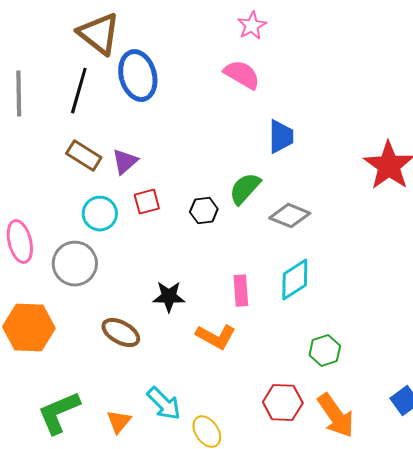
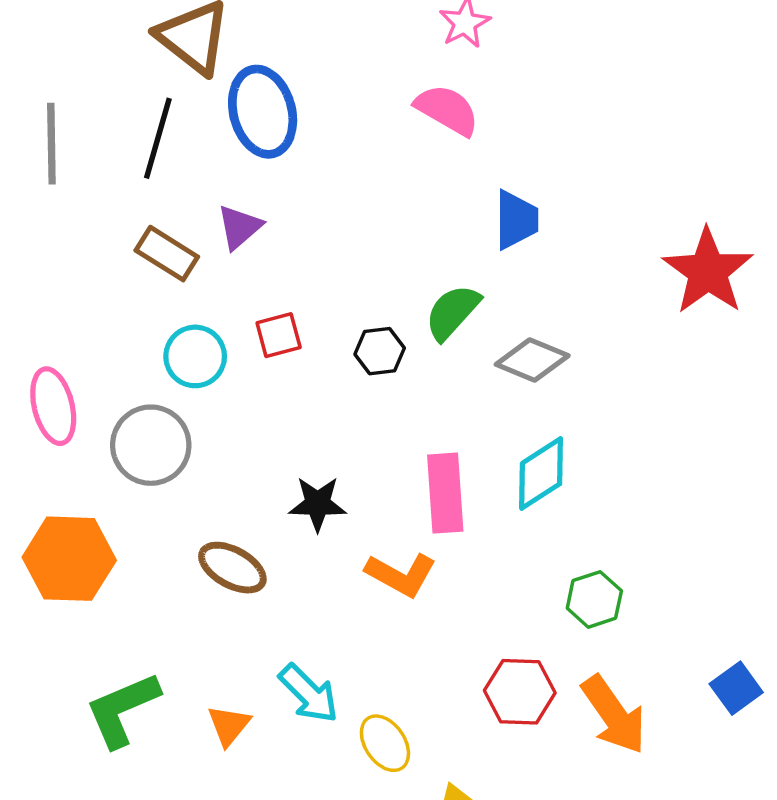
purple triangle: (125, 162) -> (239, 227), moved
pink rectangle: (241, 291) -> (445, 493), size x1.4

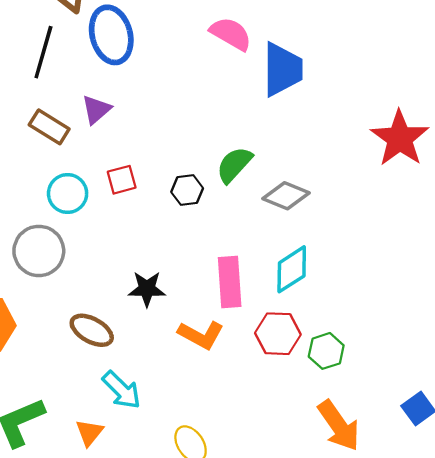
blue trapezoid: (516, 220) -> (282, 69), moved, size x1.4
red hexagon: (520, 692) -> (278, 334), moved
cyan arrow: (309, 694) -> (122, 390), moved

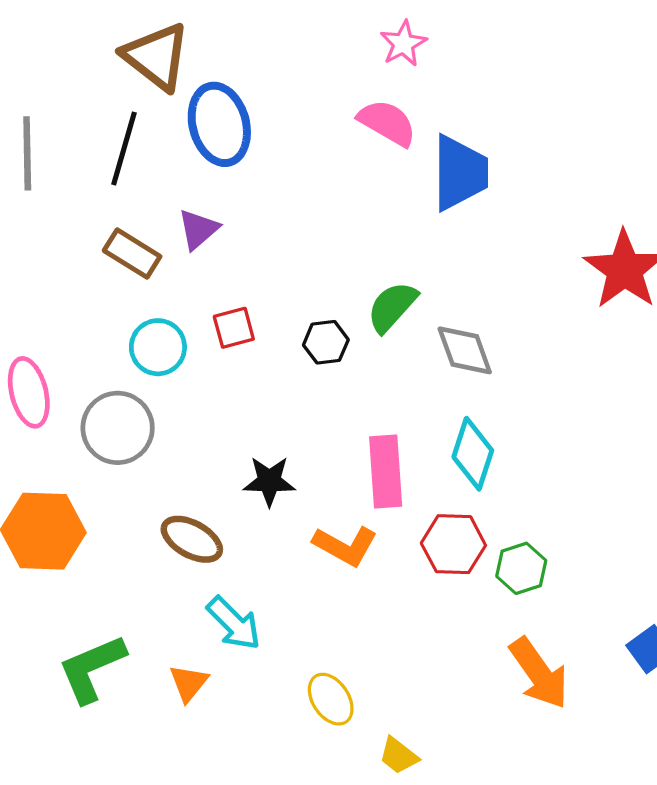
gray diamond: (286, 196) -> (465, 350), turned 48
cyan diamond: (292, 269) -> (473, 454), turned -39

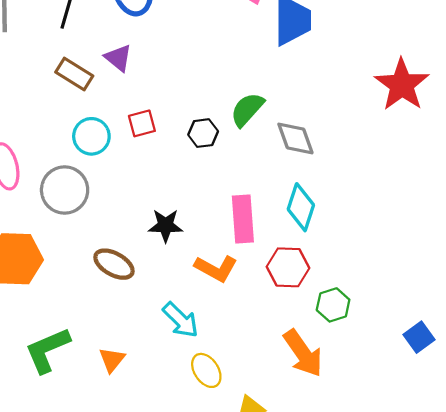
purple triangle: (198, 229) -> (118, 58), turned -40
green hexagon: (521, 568) -> (333, 305), moved
cyan arrow: (234, 623) -> (181, 320), moved
orange arrow: (539, 673) -> (303, 353), moved

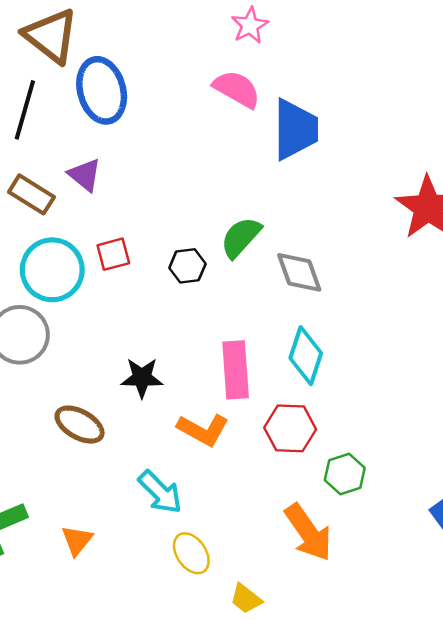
cyan circle: (91, 136) -> (52, 270), size x1.4

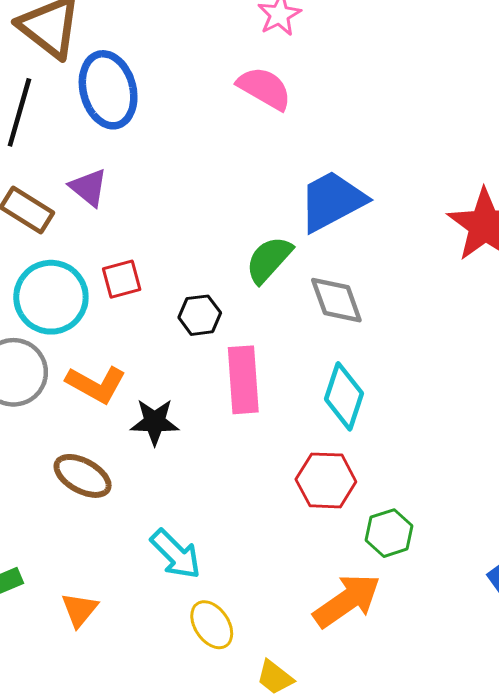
blue trapezoid: (295, 129) -> (332, 201), moved, turned -118
black hexagon: (187, 266) -> (200, 315), moved
pink rectangle: (236, 370) -> (243, 380), moved
orange L-shape: (203, 430) -> (96, 384), moved
orange arrow: (308, 532) -> (347, 601), turned -90

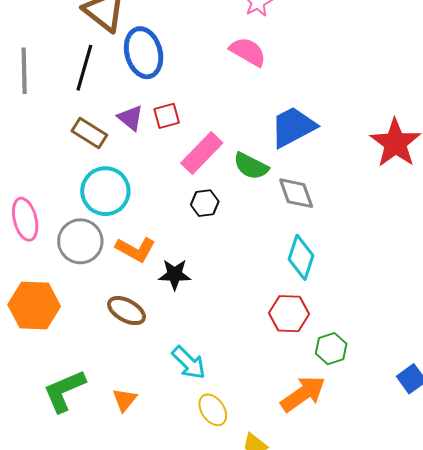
green semicircle: (269, 260) -> (251, 166), turned -105
red square: (122, 279) -> (167, 116), moved
pink rectangle: (243, 380) -> (202, 153), moved, turned 48

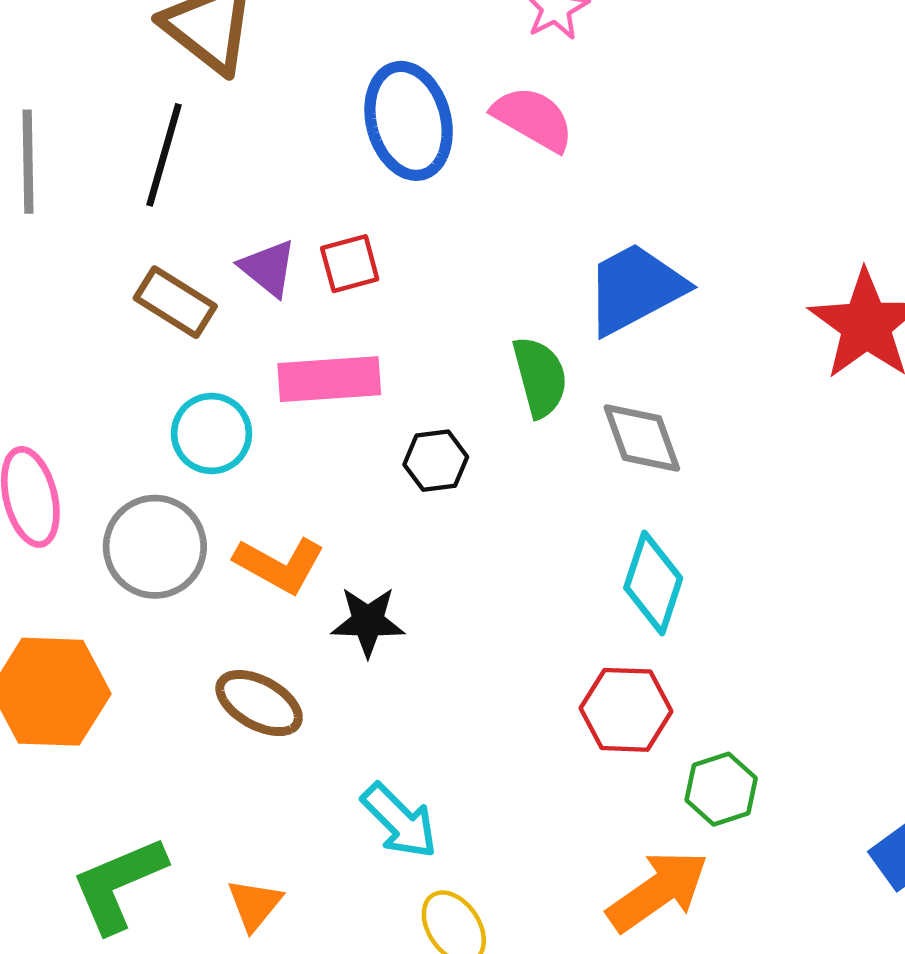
blue ellipse: (144, 53) -> (409, 121), moved
pink rectangle: (202, 153) -> (329, 379), moved, turned 42
green semicircle: (251, 166) -> (540, 377), turned -132
cyan circle: (105, 191) -> (212, 433), size x0.7

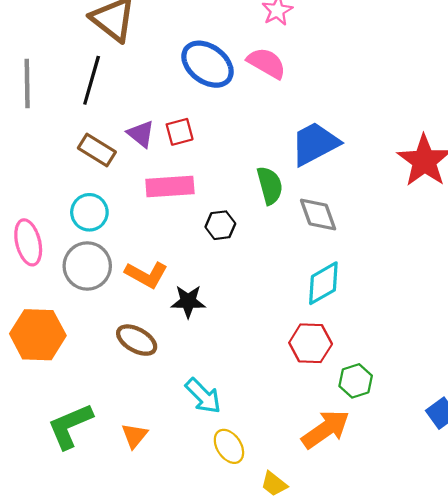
blue ellipse: (409, 121) -> (207, 64), turned -39
cyan circle: (212, 433) -> (89, 212), moved
cyan diamond: (653, 583) -> (323, 283), turned 42

